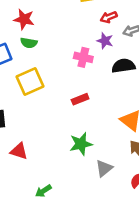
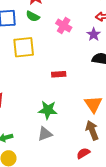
pink cross: (83, 57) -> (64, 25), moved
gray triangle: (104, 168) -> (45, 134), moved

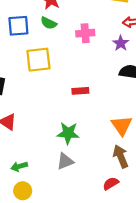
pink cross: (64, 25) -> (85, 33), turned -35

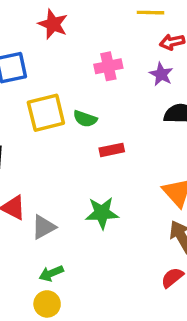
green semicircle: (49, 23) -> (85, 119), moved
gray triangle: (65, 161) -> (44, 227), moved
green arrow: (19, 166) -> (51, 273), moved

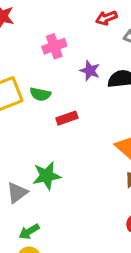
purple star: (161, 74) -> (90, 71), moved
green star: (102, 213) -> (47, 176), moved

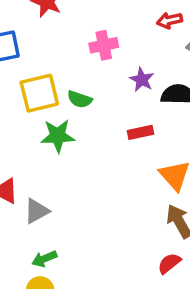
red rectangle: (67, 118) -> (141, 132), moved
green star: (47, 176) -> (58, 136), moved

